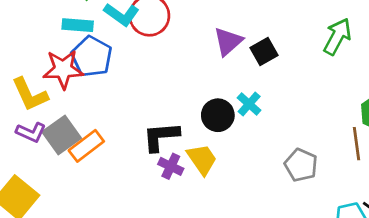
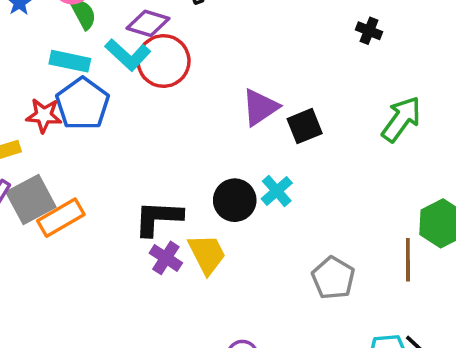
red star: (63, 69) -> (44, 115), size x0.7

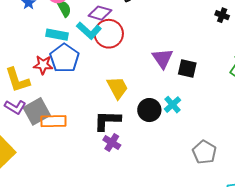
purple triangle: (260, 107) -> (163, 58), turned -30
black square: (305, 126) -> (187, 68), turned 36
orange rectangle: (61, 218) -> (53, 121), turned 30
yellow trapezoid: (207, 254) -> (117, 88), moved

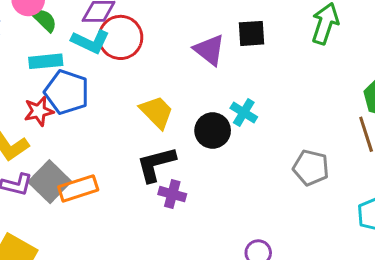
black square: (187, 68) -> (251, 33), moved

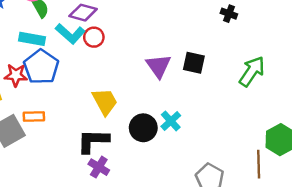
red circle: (120, 37) -> (94, 37), size x0.6
orange rectangle: (78, 188) -> (34, 116), moved, size x0.7

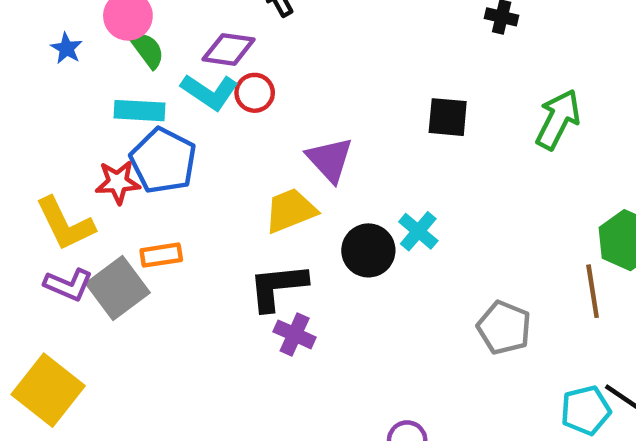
purple triangle: (158, 66) -> (330, 160), moved
yellow trapezoid: (105, 102) -> (290, 211), turned -76

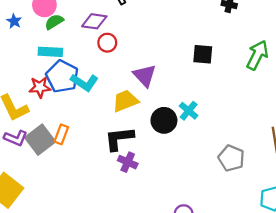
green semicircle: (147, 50) -> (54, 22), turned -84
cyan L-shape: (210, 92) -> (84, 82), moved
orange rectangle: (161, 255) -> (61, 134), moved, turned -60

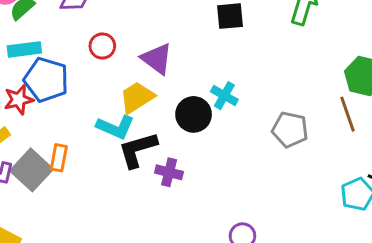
red circle: (107, 43) -> (102, 46), moved
cyan L-shape: (84, 82) -> (115, 127), moved
gray pentagon: (231, 158) -> (290, 130), moved
purple cross: (128, 162) -> (169, 172), moved

